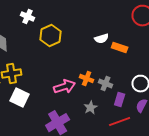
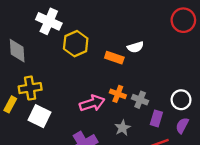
white cross: (28, 17) -> (49, 21), size x1.5
orange rectangle: (120, 48) -> (114, 58), moved

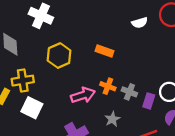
yellow hexagon: (76, 44) -> (59, 56), moved
white semicircle: (135, 47) -> (140, 23), moved
purple rectangle: (156, 118) -> (149, 101), moved

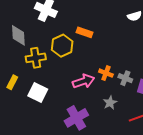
orange rectangle: (104, 51) -> (85, 32), moved
yellow cross: (23, 81) -> (36, 58), moved

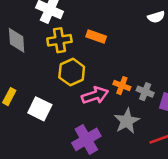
yellow hexagon: (62, 46) -> (72, 72), moved
yellow cross: (36, 58) -> (59, 40), moved
gray star: (110, 103) -> (127, 121), size x1.5

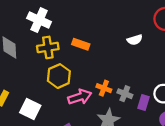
white semicircle: (156, 17) -> (135, 40), moved

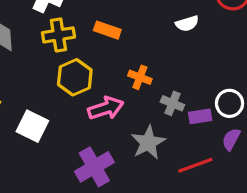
orange cross: (104, 88) -> (140, 77), moved
purple rectangle: (143, 102) -> (200, 116), turned 64

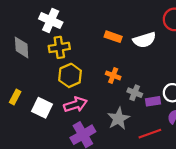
white semicircle: (187, 24) -> (144, 40), size x1.5
orange rectangle: (107, 30) -> (113, 37), moved
pink arrow: (106, 108) -> (75, 105), moved

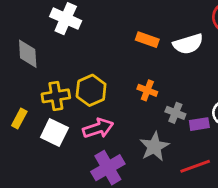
yellow cross: (59, 47) -> (56, 96), moved

